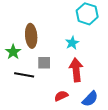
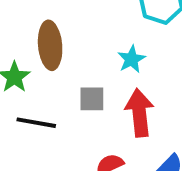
gray square: (44, 63) -> (92, 99), moved

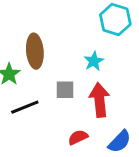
black line: (36, 123) -> (25, 107), turned -32

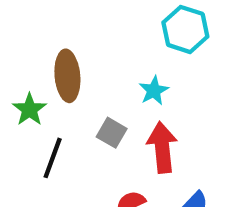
gray square: (65, 90) -> (112, 133), turned 30
black line: (25, 107) -> (53, 158), turned -48

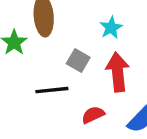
black line: (53, 158) -> (52, 90), moved, turned 64

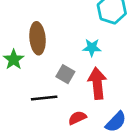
cyan star: (111, 28) -> (92, 48), turned 30

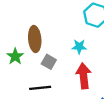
gray square: (65, 74) -> (49, 62), moved

